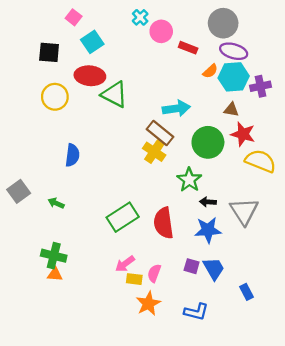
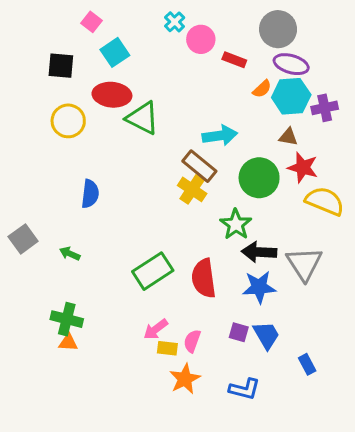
black arrow: (208, 202) -> (259, 252), size x1.6

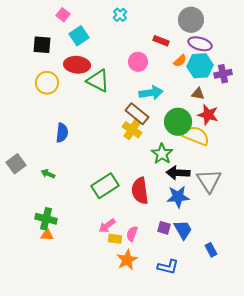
pink circle: (201, 39) -> (138, 62), moved
yellow semicircle: (325, 201) -> (196, 136), moved

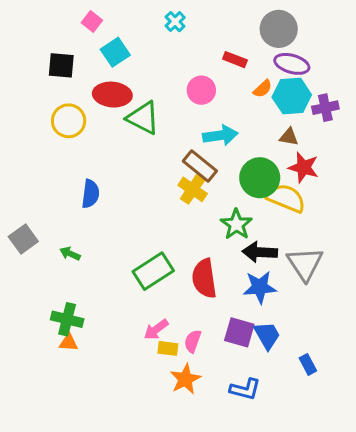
purple square: (164, 228) -> (239, 332), size x1.5

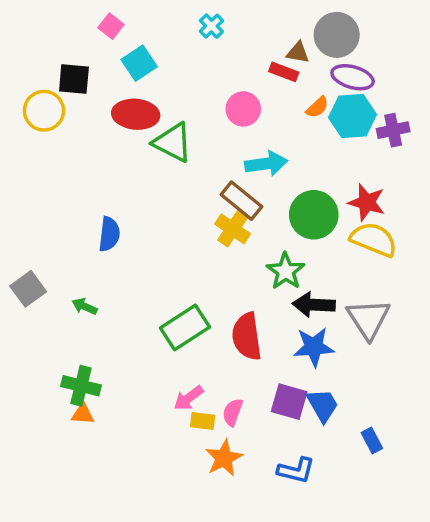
yellow circle: (69, 121) -> (44, 111), moved
brown triangle: (289, 137) -> (298, 53), moved
yellow semicircle: (286, 198) -> (374, 239), moved

